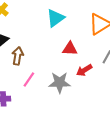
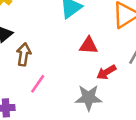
gray star: (60, 83) -> (89, 98), moved

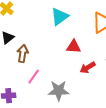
gray star: (89, 98) -> (59, 91), moved

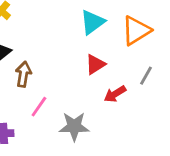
cyan triangle: (60, 17) -> (92, 22), moved
red triangle: (74, 47) -> (95, 64), turned -35

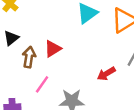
red triangle: (95, 64) -> (53, 49), moved

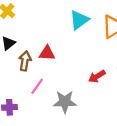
red triangle: (53, 49) -> (47, 53), turned 35

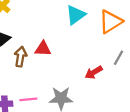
pink line: (37, 86) -> (28, 99), moved, turned 49

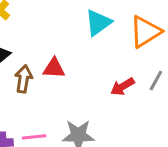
red arrow: (94, 72) -> (122, 87), moved

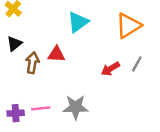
cyan triangle: (98, 23) -> (78, 22), moved

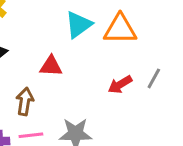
orange triangle: (128, 26) -> (120, 29), moved, turned 32
brown arrow: (32, 63) -> (25, 101), moved

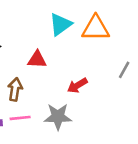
red arrow: (120, 85) -> (77, 85), moved

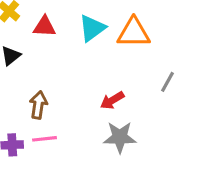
red triangle: (37, 59) -> (45, 27), moved
gray star: (58, 117) -> (120, 137), moved

